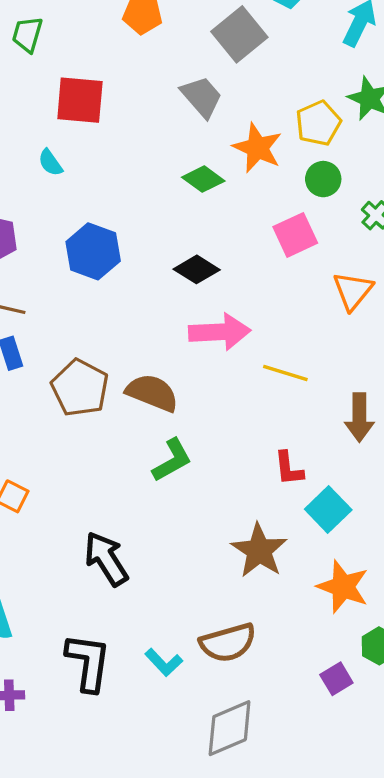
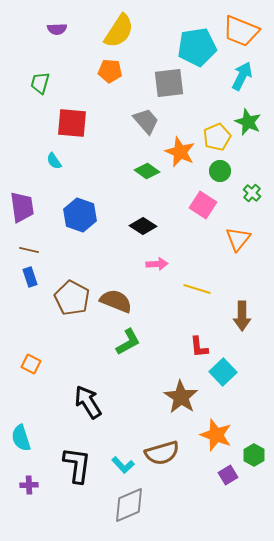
gray square: (239, 34) -> (169, 83), turned 32
pink square: (295, 235) -> (203, 205), turned -32
pink arrow: (220, 332) -> (157, 264), size x0.6
orange star: (343, 587) -> (216, 435), moved
gray diamond: (230, 728) -> (129, 505), moved

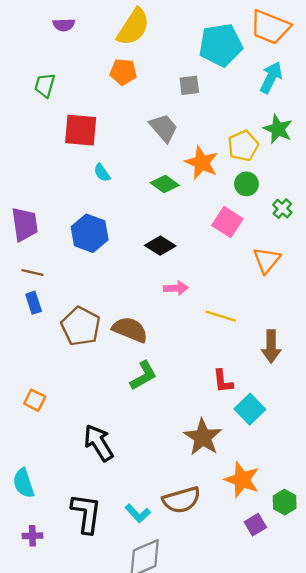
gray square: (169, 83) -> (189, 85), size x0.6
cyan semicircle: (54, 161) -> (102, 173), moved

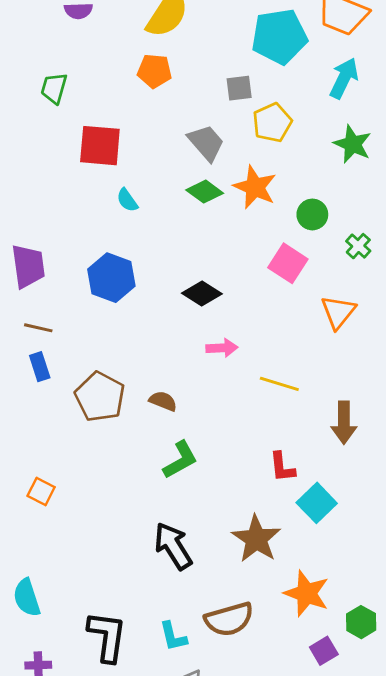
yellow pentagon: (243, 146) -> (272, 123), moved
green diamond: (165, 184) -> (205, 192), moved
brown semicircle: (130, 330) -> (163, 401), size x0.6
black arrow: (99, 443) -> (173, 546), moved
cyan L-shape: (138, 513) -> (173, 636), turned 30

